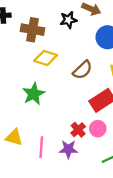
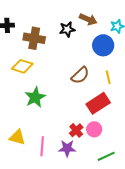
yellow diamond: (46, 58) -> (22, 66), moved

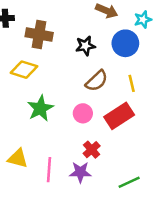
black star: (67, 29) -> (85, 46), moved
pink circle: (94, 129) -> (83, 113), moved

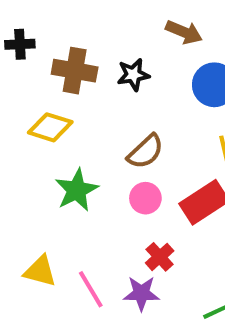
black star: (85, 46) -> (133, 75), moved
brown semicircle: (97, 81) -> (145, 152), moved
pink line: (49, 170) -> (91, 289), turned -35

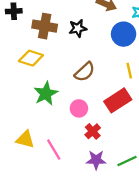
pink circle: (145, 198) -> (79, 108), moved
purple star: (141, 293) -> (96, 160), moved

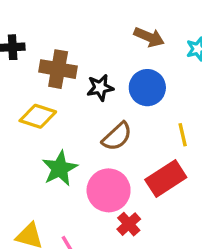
black star: (78, 28) -> (100, 88), moved
blue circle: (124, 34) -> (147, 88), moved
pink circle: (79, 108) -> (109, 190), size x1.6

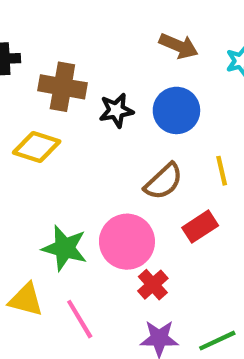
brown semicircle: (117, 136) -> (164, 181), moved
green star: (60, 168) -> (65, 248), moved, turned -30
red rectangle: (166, 179) -> (200, 227), size x0.7

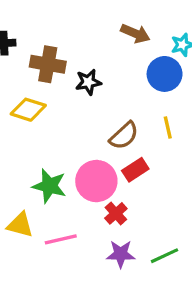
blue circle: (176, 110) -> (165, 74), moved
red rectangle: (200, 227) -> (135, 170), moved
pink line: (80, 319) -> (61, 239), turned -72

